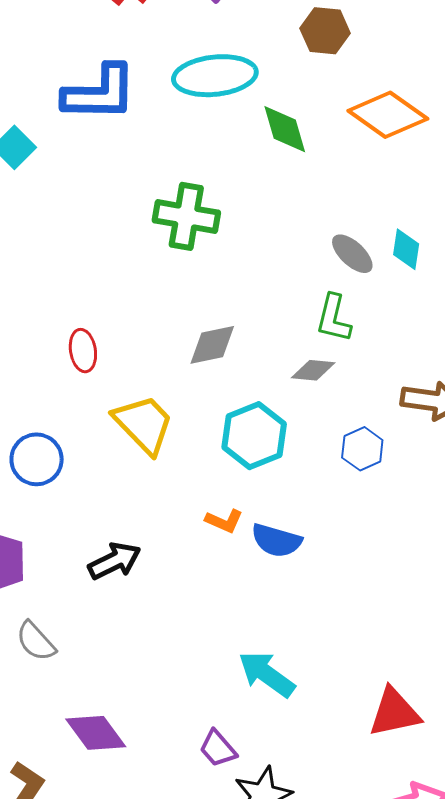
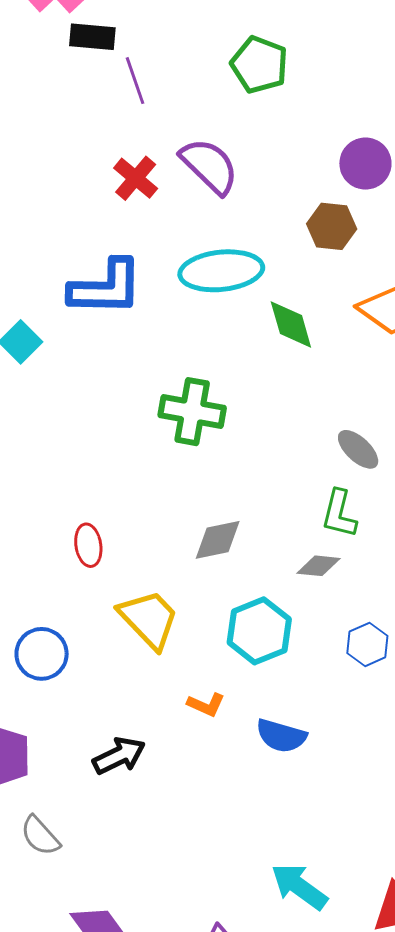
orange L-shape: (224, 521) -> (206, 705), moved
cyan arrow: (267, 674) -> (299, 887), moved

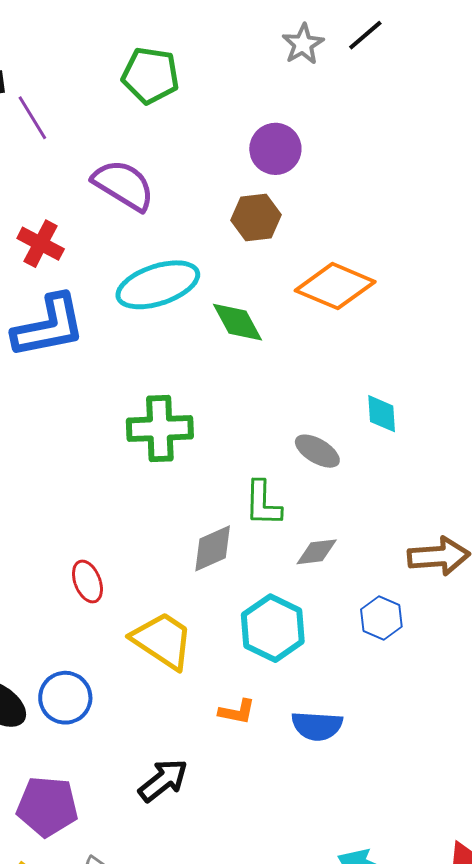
red cross: (136, 178) -> (41, 244), moved
gray ellipse: (358, 449) -> (317, 451), moved
green L-shape: (339, 514) -> (263, 503), moved

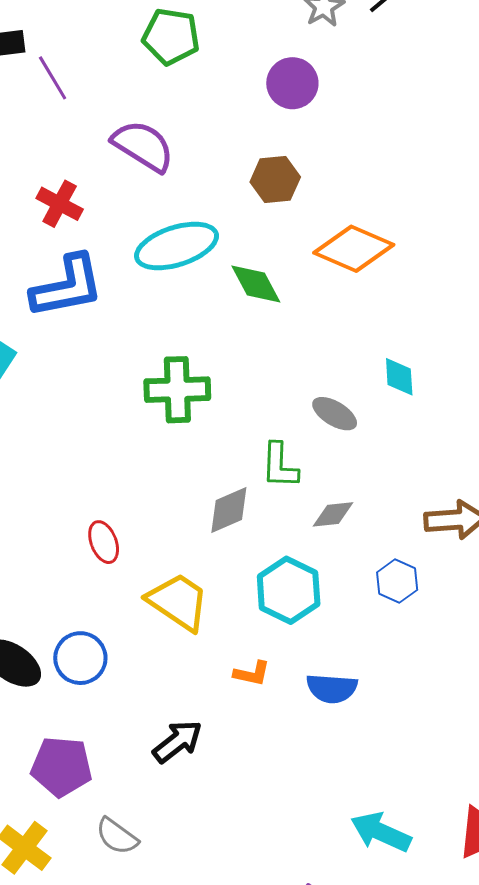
purple circle: (275, 149) -> (292, 83), moved

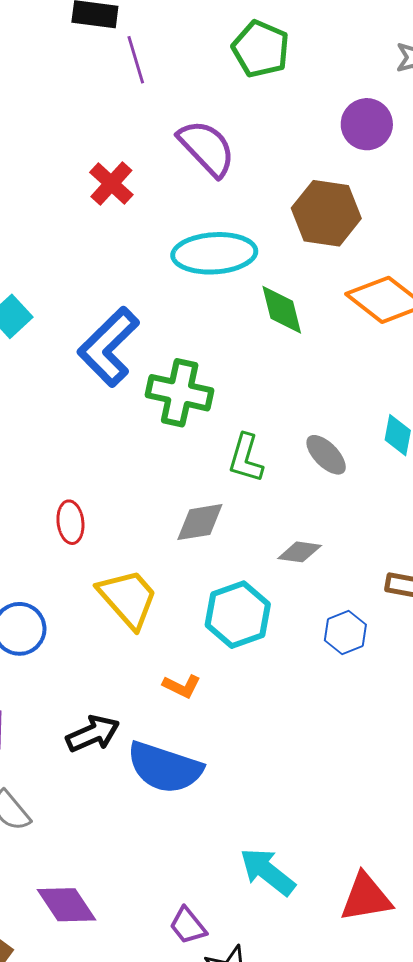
brown hexagon: (275, 179) -> (326, 213), size x1.4
blue L-shape: (67, 286) -> (108, 347), moved, turned 132
green L-shape: (280, 466) -> (246, 458), moved
blue semicircle: (332, 688) -> (165, 768), moved, size x1.5

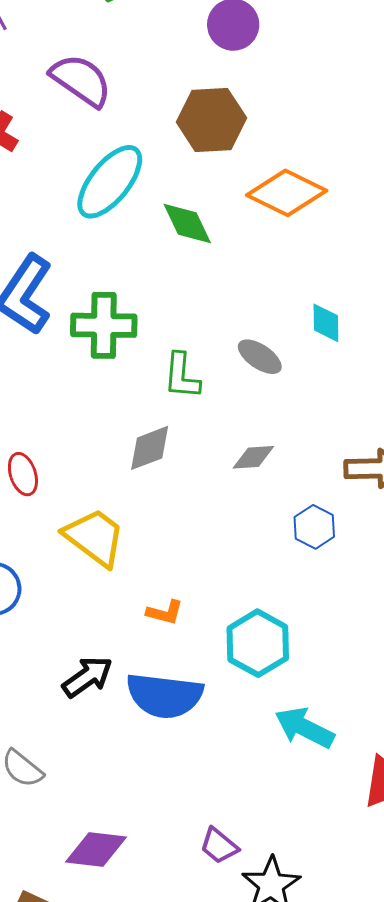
cyan ellipse: (214, 253) -> (110, 182), turned -36
cyan hexagon: (238, 615) -> (258, 643), moved
cyan arrow: (268, 872) -> (305, 728), moved
purple diamond: (67, 905) -> (96, 850), turned -38

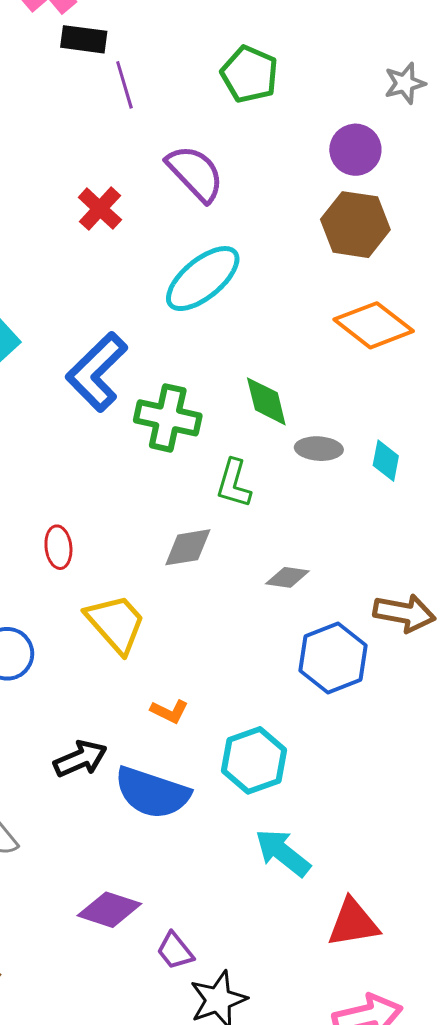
brown hexagon: (211, 120) -> (355, 225), moved
green diamond: (187, 224) -> (266, 401), moved
gray ellipse: (260, 357) -> (319, 449), moved, turned -42
blue hexagon: (314, 527) -> (333, 658), size x1.6
purple diamond: (96, 850) -> (109, 910), moved

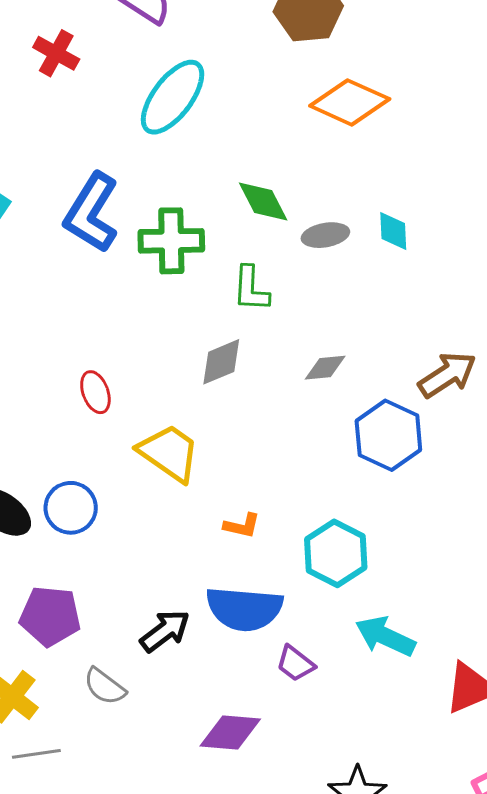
brown arrow: (404, 613) -> (447, 375), turned -30
black arrow: (80, 759) -> (165, 631), moved
purple trapezoid: (175, 951) -> (295, 663), moved

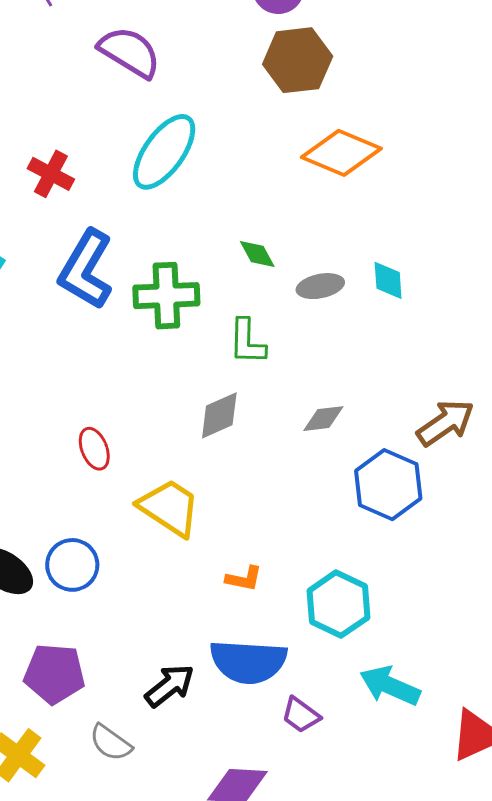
red cross: (56, 53) -> (51, 174), moved
green diamond: (263, 201) -> (257, 254), size x0.7

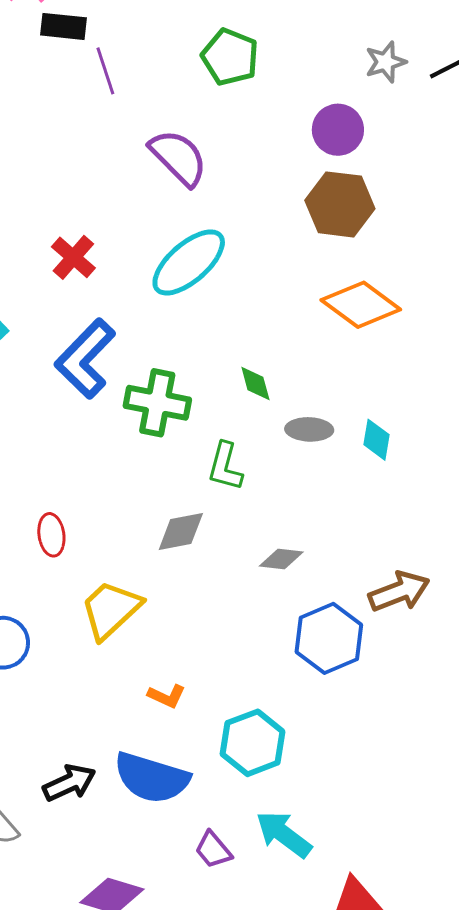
yellow trapezoid: (169, 508) -> (111, 610), turned -90
purple trapezoid: (301, 715) -> (213, 850), moved

